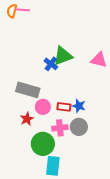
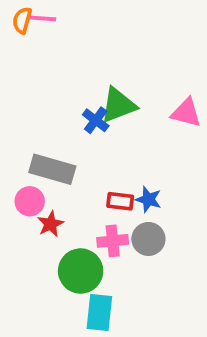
pink circle: (43, 107) -> (30, 201), moved

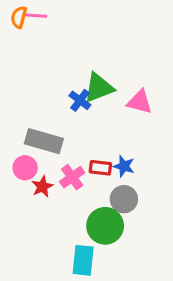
pink triangle: (186, 113) -> (140, 102), moved
pink cross: (113, 241) -> (72, 177), moved, turned -30
green circle: (81, 271) -> (105, 226), moved

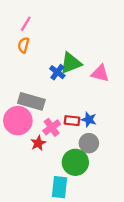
pink line: (36, 16) -> (26, 24), moved, turned -63
orange semicircle: (19, 17) -> (23, 45), moved
pink circle: (25, 168) -> (18, 121), size x1.6
red star: (42, 187) -> (38, 143), moved

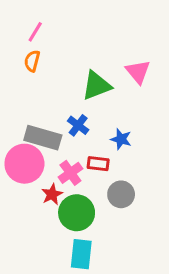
blue cross: (57, 72) -> (78, 125), moved
pink triangle: (100, 73) -> (138, 72), moved, turned 36
blue star: (89, 119) -> (121, 139), moved
green circle: (75, 162) -> (77, 213), moved

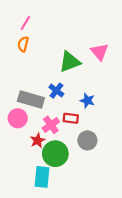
pink circle: (24, 164) -> (18, 118), size x0.7
cyan rectangle: (81, 254) -> (42, 177), moved

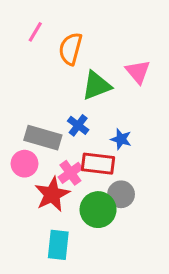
orange semicircle: (23, 44) -> (70, 49), moved, size x1.5
red rectangle: (71, 118) -> (98, 164), size x1.5
red star: (38, 140) -> (52, 194), size x1.6
green circle: (55, 154) -> (98, 210), moved

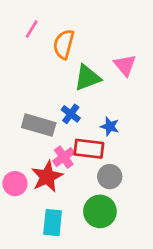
pink circle: (25, 164) -> (15, 184), moved
green circle: (98, 210) -> (100, 211), moved

